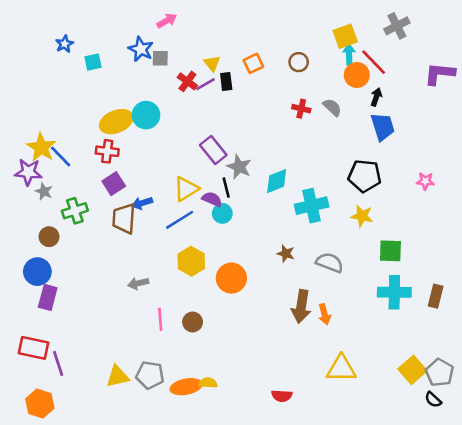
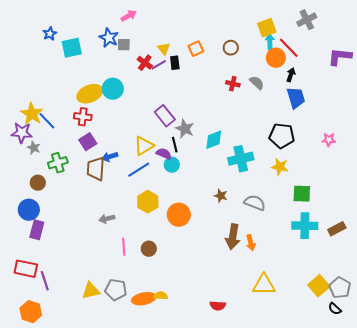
cyan square: (93, 62) -> (72, 48), size x1.5
brown rectangle: (436, 296) -> (337, 229), turned 48

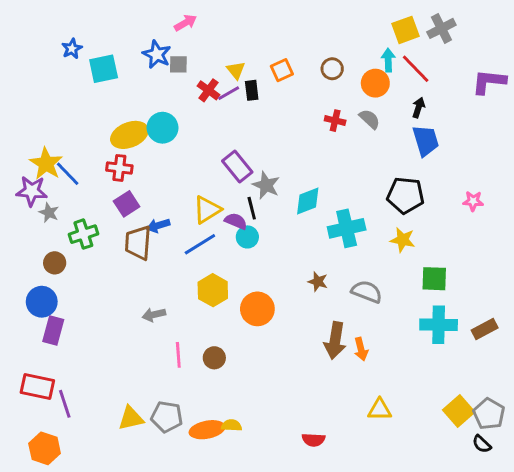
yellow square: (267, 28) -> (406, 30), moved
orange circle: (276, 58) -> (375, 83), moved
yellow triangle: (264, 285) -> (380, 410), size x0.7

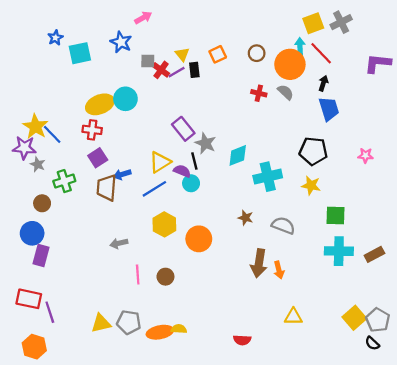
gray square: (178, 64) -> (148, 61), moved
orange circle: (375, 83) -> (290, 64), size x1.4

